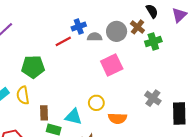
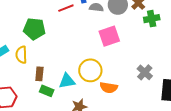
yellow circle: (96, 103) -> (90, 70), size x1.5
cyan triangle: (73, 117) -> (67, 81), turned -30

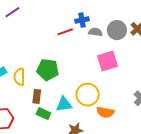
green pentagon: (34, 29) -> (48, 70), moved

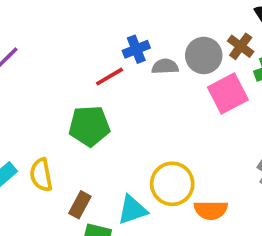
pink square: (107, 61) -> (228, 94), moved
green pentagon: (48, 70) -> (89, 126), moved
brown rectangle: (37, 96) -> (80, 205), turned 32

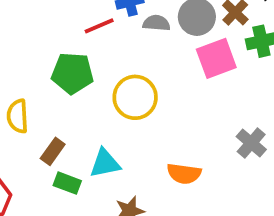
yellow circle: (172, 184) -> (135, 97), moved

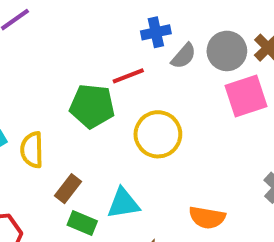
gray semicircle: (156, 23) -> (184, 56), turned 124
red line: (99, 26) -> (128, 76), moved

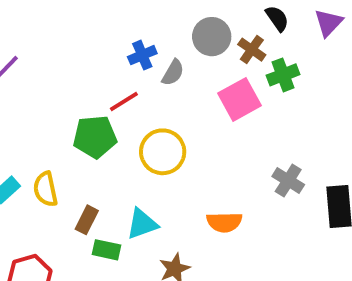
gray circle: (227, 51) -> (212, 37), moved

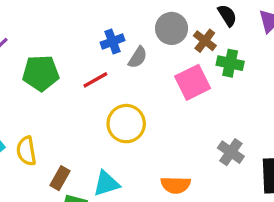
green cross: (283, 75) -> (230, 63), turned 30
green pentagon: (95, 137) -> (41, 73), moved

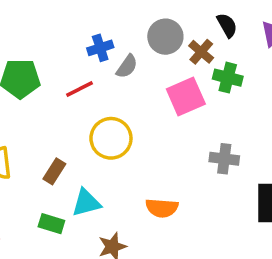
gray cross: (231, 152) -> (224, 159), moved, turned -30
brown rectangle: (60, 178) -> (54, 171), moved

